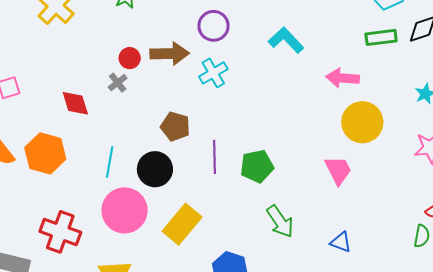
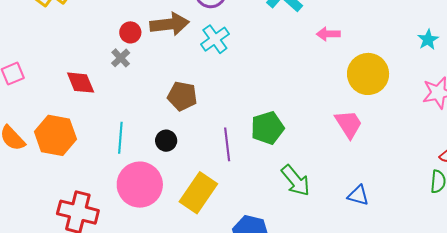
pink arrow: (343, 78) -> (328, 34), moved, size x0.7
purple line: (215, 157) -> (227, 144), moved
black circle: (155, 169) -> (166, 141), size x0.6

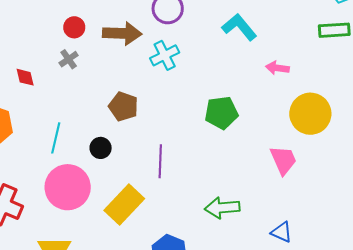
red circle: (130, 32) -> (74, 27), moved
red diamond: (81, 83) -> (25, 77), size x0.7
green pentagon: (267, 128) -> (221, 113), moved
green arrow: (296, 181) -> (222, 208), turned 116

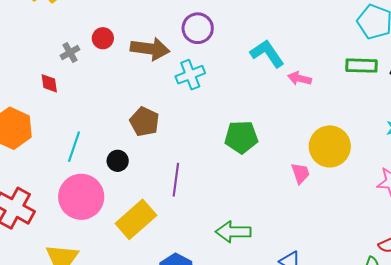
gray cross: (69, 59) -> (70, 52), moved
pink arrow: (277, 68) -> (300, 78), moved
pink trapezoid: (283, 160) -> (300, 173), moved, size x0.7

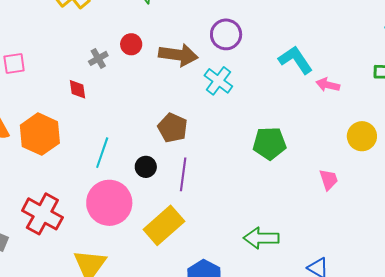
cyan cross: (190, 75) -> (218, 81), turned -32
yellow circle: (330, 146) -> (362, 136), moved, size x0.7
purple line: (176, 180) -> (183, 174), moved

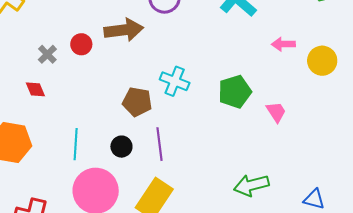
red circle: (131, 44) -> (81, 44), moved
cyan cross: (218, 81) -> (175, 81), moved
pink arrow: (328, 85) -> (283, 44), moved
pink trapezoid: (329, 180) -> (276, 112), moved

